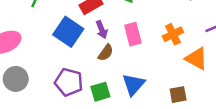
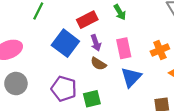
brown semicircle: (106, 53) -> (98, 64), turned 84
blue triangle: (134, 84) -> (131, 77), moved

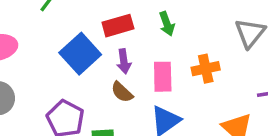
orange cross: (160, 50) -> (206, 69), moved

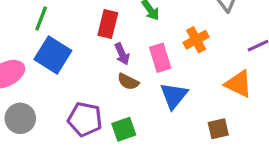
red rectangle: (118, 26) -> (108, 24), turned -44
blue square: (80, 54) -> (53, 55), moved

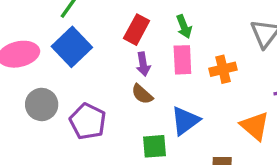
pink rectangle: (160, 58) -> (182, 60), moved
gray circle: (20, 118) -> (42, 104), moved
green square: (124, 129) -> (155, 146), moved

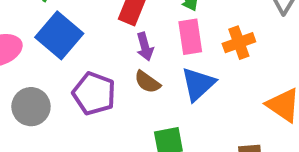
purple pentagon: (88, 121) -> (94, 94), moved
blue triangle: (185, 121) -> (198, 84), moved

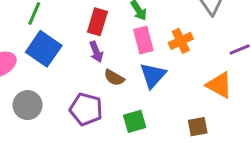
purple arrow: (145, 47) -> (96, 52), moved
purple pentagon: (94, 94) -> (86, 109), moved

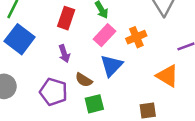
pink rectangle: (143, 40) -> (105, 35), turned 55
purple arrow: (96, 52) -> (64, 54), moved
brown semicircle: (114, 78) -> (84, 80), moved

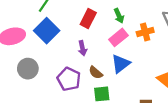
orange cross: (136, 37) -> (145, 32), moved

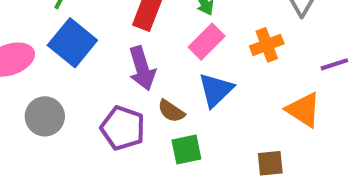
orange cross: (145, 32) -> (267, 45), moved
purple arrow: (82, 48) -> (142, 68), size x1.5

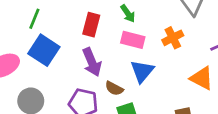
pink rectangle: (207, 42) -> (133, 40), turned 65

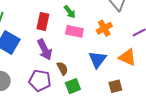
blue triangle: (142, 71) -> (98, 59), moved
brown semicircle: (114, 88) -> (62, 68), turned -144

